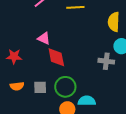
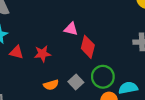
red diamond: (56, 57) -> (88, 47), turned 35
gray square: (40, 87) -> (76, 82), turned -32

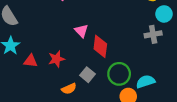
pink triangle: (71, 29) -> (81, 31), turned 40
gray square: (76, 82) -> (87, 75), moved

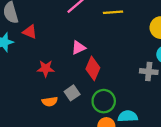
pink triangle: (81, 31) -> (79, 48), turned 32
red triangle: (30, 61) -> (30, 32), moved

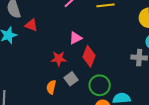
red star: (46, 68) -> (59, 59), moved
orange semicircle: (50, 102) -> (51, 87), turned 112

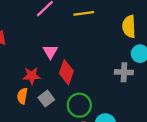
pink triangle: (76, 38) -> (50, 52), turned -32
orange semicircle: (51, 87) -> (22, 96), moved

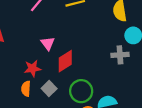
red diamond: (66, 72) -> (65, 61), turned 45

